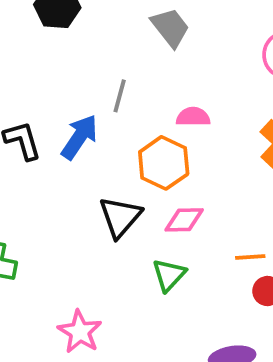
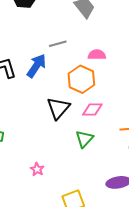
gray line: (120, 96) -> (58, 44), turned 60
pink star: (80, 332) -> (37, 169), size x0.6

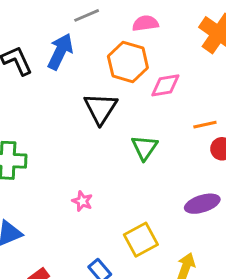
pink diamond: (92, 109) -> (165, 85), moved

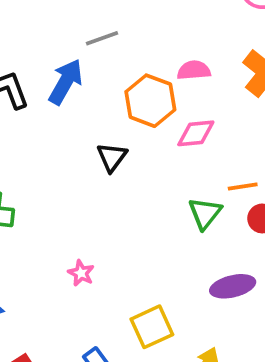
pink semicircle: (145, 23) -> (194, 70), moved
black triangle: (101, 108) -> (112, 157), size x0.7
green triangle: (144, 148) -> (205, 213), moved

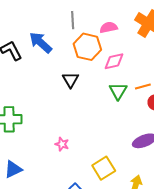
gray line: (102, 38) -> (73, 20), moved, turned -66
blue arrow: (66, 82) -> (41, 42), turned -70
green triangle: (205, 213) -> (118, 91), moved

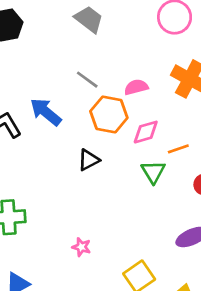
gray line: (73, 20) -> (87, 80), turned -48
black triangle: (71, 80) -> (89, 160), turned 36
orange line: (143, 87) -> (178, 149), moved

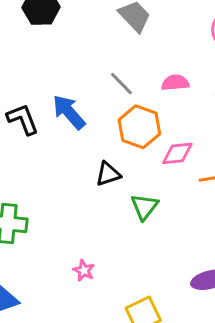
pink semicircle: (136, 87) -> (175, 83), moved
green triangle: (153, 172) -> (145, 207), moved

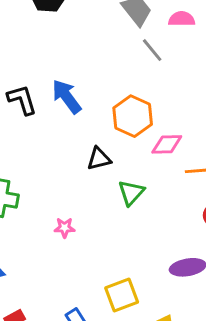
pink semicircle: (175, 83) -> (182, 19), moved
gray line: (121, 84) -> (152, 50), moved
pink star: (84, 270) -> (65, 228), moved, turned -30

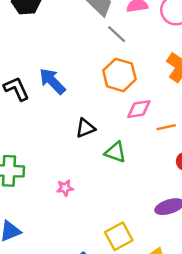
orange hexagon: (133, 116) -> (119, 75), moved
green triangle: (131, 193) -> (115, 152), turned -45

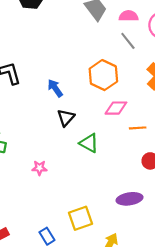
gray line: (117, 34) -> (128, 41), moved
blue arrow: (52, 81) -> (55, 88), moved, size x0.7
black triangle: (85, 128) -> (66, 118), turned -36

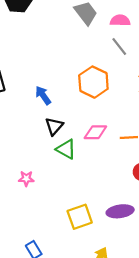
pink diamond: (116, 108) -> (95, 132), moved
green triangle: (89, 143) -> (66, 149), moved
yellow square: (81, 218) -> (80, 217), moved

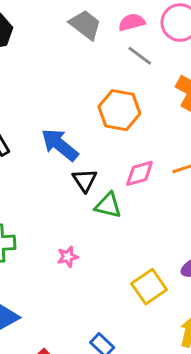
blue arrow: (43, 95) -> (60, 145), size x1.5

